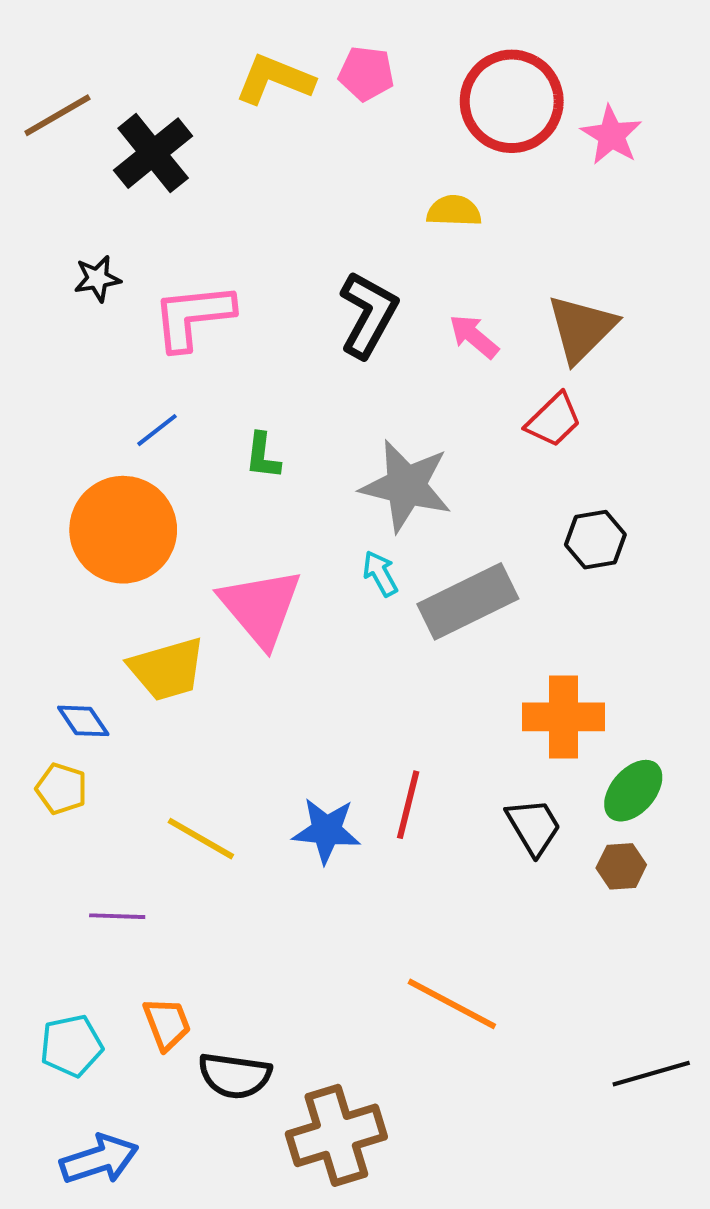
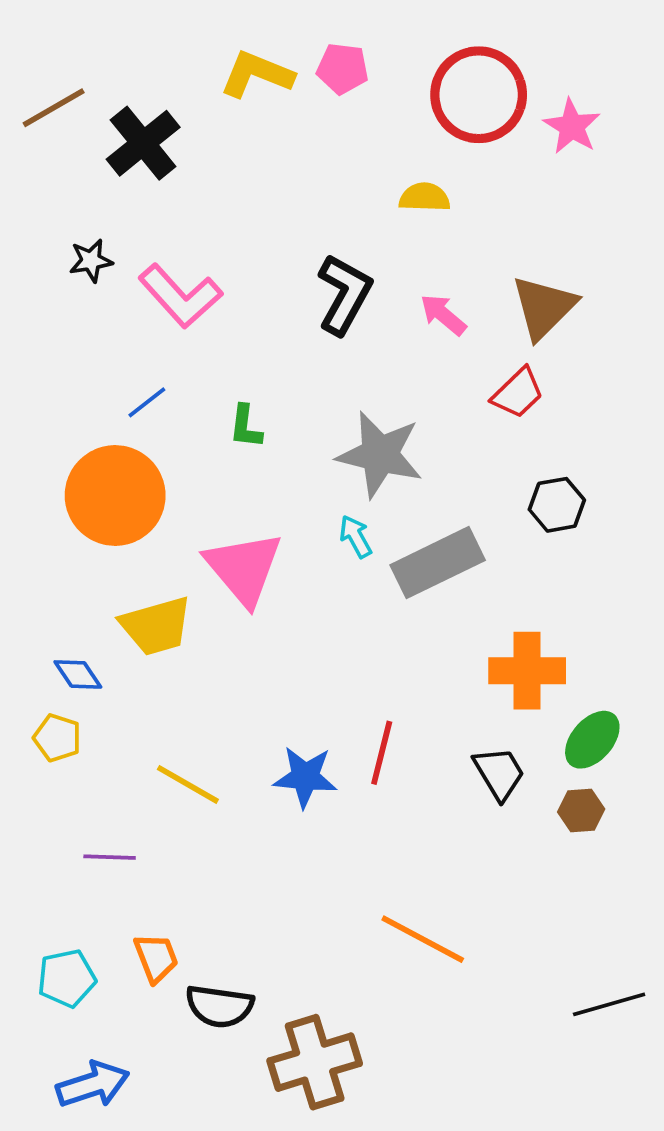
pink L-shape: (193, 316) -> (180, 296), turned -126

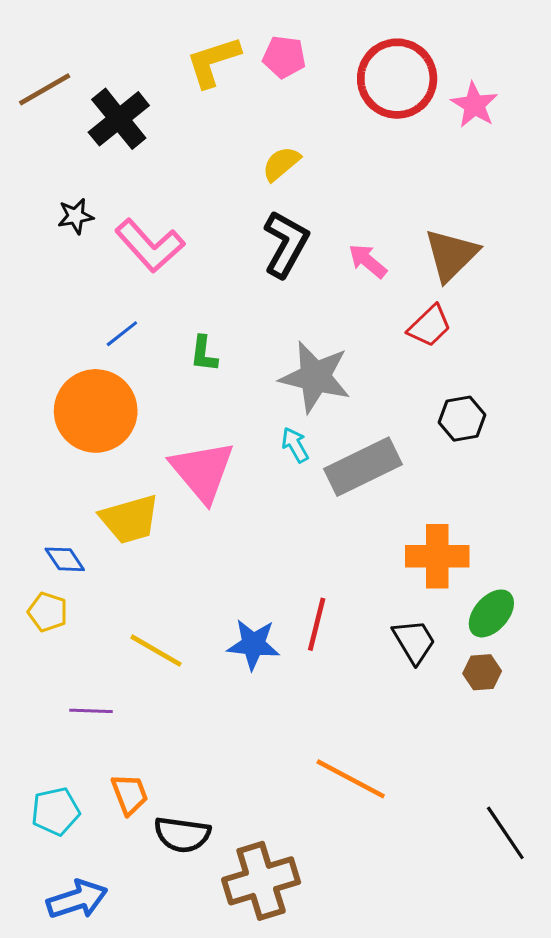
yellow L-shape: (257, 74) -> (213, 62), turned -40
yellow semicircle: (425, 197) -> (281, 164), moved, turned -42
black line: (609, 1004) -> (505, 833), turned 72

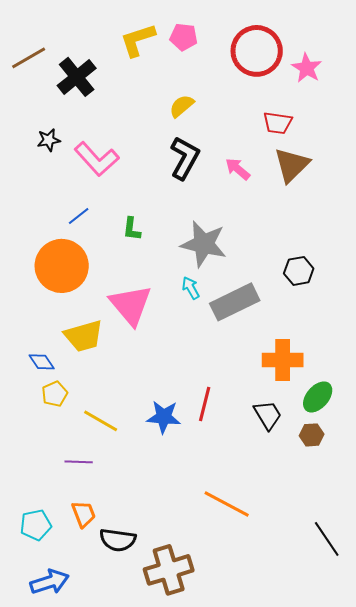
red trapezoid: (430, 326) -> (278, 123), moved, turned 52
yellow pentagon: (48, 612) -> (55, 394), moved, turned 30
purple line: (91, 711) -> (79, 462), moved

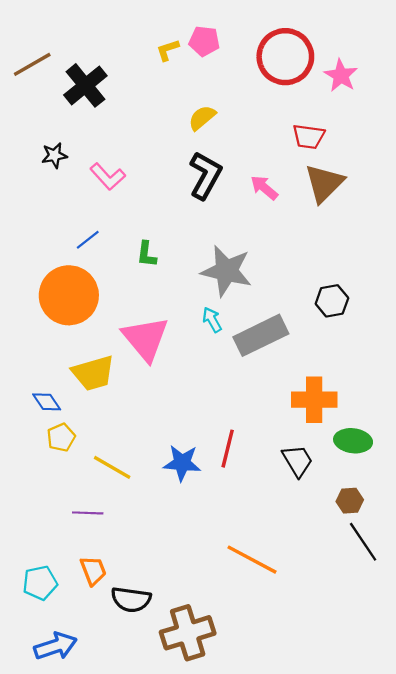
yellow L-shape: (138, 40) -> (168, 50), moved, size x0.6
pink L-shape: (97, 159) -> (108, 177), size x0.7
green ellipse: (318, 397) -> (353, 441), turned 56
brown hexagon: (312, 435) -> (350, 501), moved
black line: (327, 539) -> (363, 542), moved

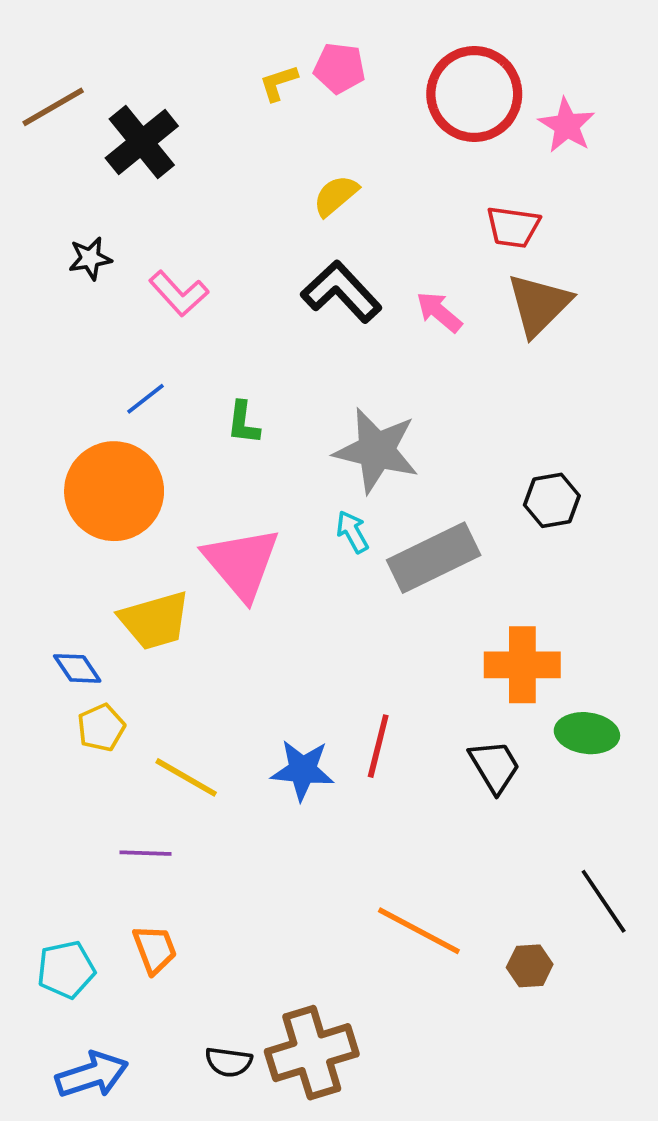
black L-shape: (205, 175) -> (341, 292), turned -72
brown hexagon: (350, 501) -> (530, 966), moved
black semicircle: (131, 600) -> (229, 1062), moved, size x0.7

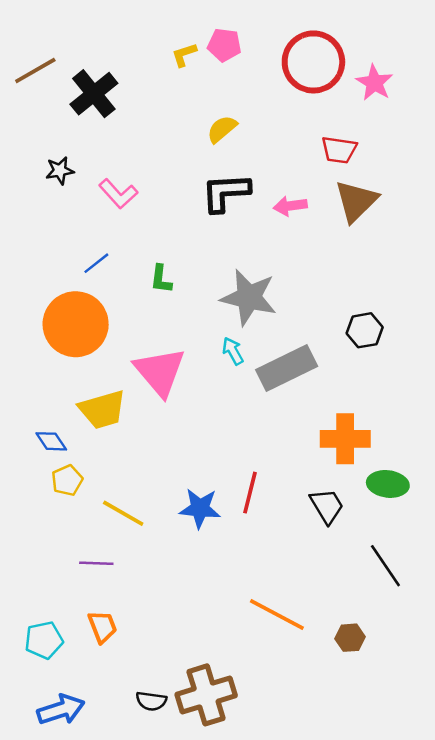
black L-shape: (341, 292) -> (226, 192), turned -50
pink arrow: (439, 312) -> (290, 206), turned -48
black line: (604, 901) -> (385, 566), moved

